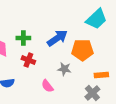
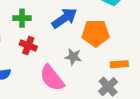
pink semicircle: (47, 86) -> (52, 78), size x1.6

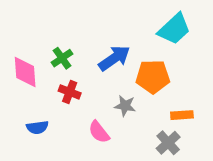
green cross: (22, 18) -> (62, 58), turned -35
pink semicircle: (52, 78) -> (99, 132), size x0.7

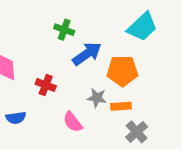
green cross: (62, 58) -> (64, 30), moved, turned -36
orange rectangle: (182, 115) -> (121, 106), moved

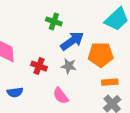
gray star: (97, 98) -> (69, 66), moved
orange rectangle: (121, 106) -> (110, 82), moved

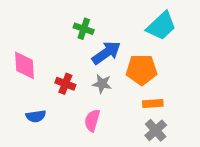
pink semicircle: (61, 96) -> (92, 120), turned 54

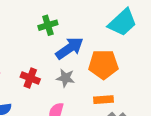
green cross: (84, 29) -> (48, 25), turned -36
orange rectangle: (153, 104) -> (103, 100), moved

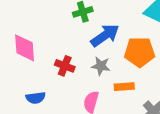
orange rectangle: (103, 100) -> (124, 87), moved

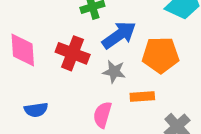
red cross: (65, 66) -> (73, 53), moved, size x1.4

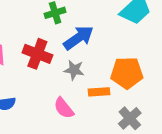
orange pentagon: (161, 55) -> (127, 73), moved
pink semicircle: (102, 115) -> (64, 108), turned -55

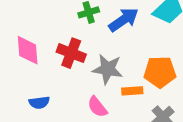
blue arrow: (78, 38) -> (124, 20), moved
gray star: (74, 70) -> (108, 69), size x1.5

